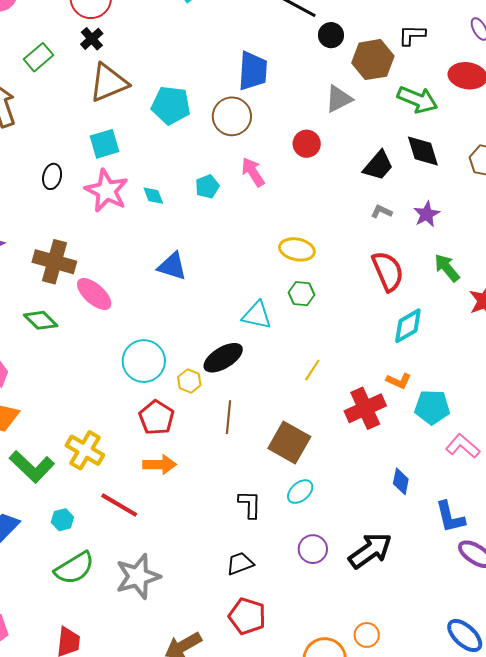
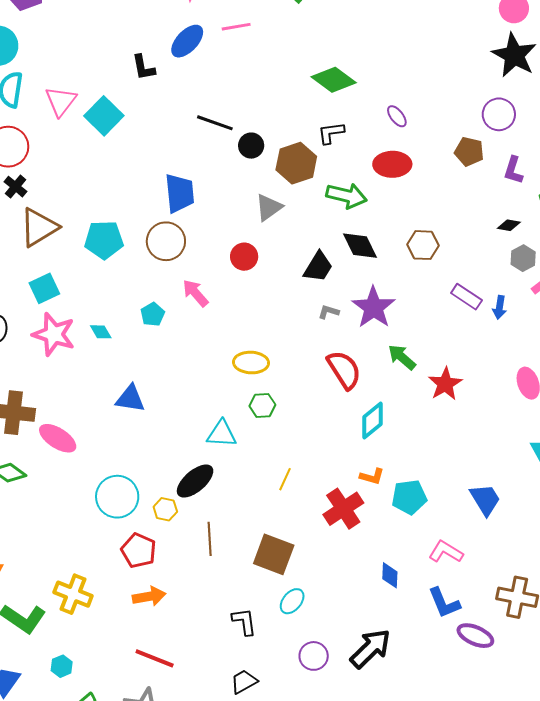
purple star: (427, 214) -> (374, 307), size x1.6
pink L-shape: (463, 446) -> (446, 552), moved
red line: (119, 505) -> (155, 658), moved

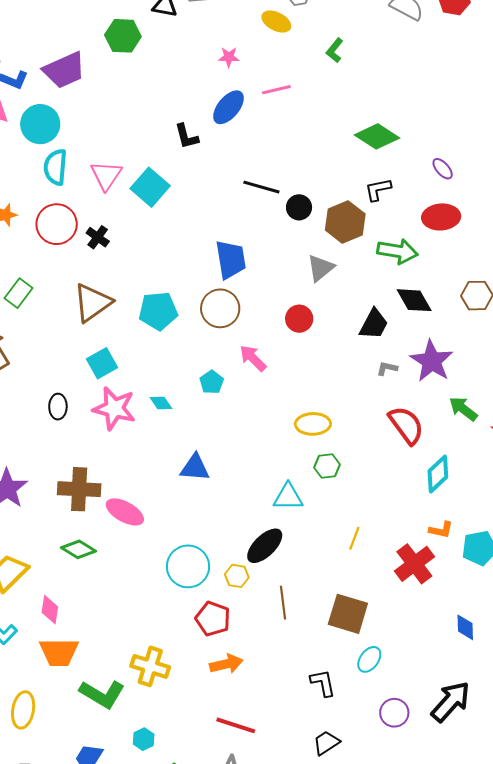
black cross: (15, 187) -> (98, 237), moved

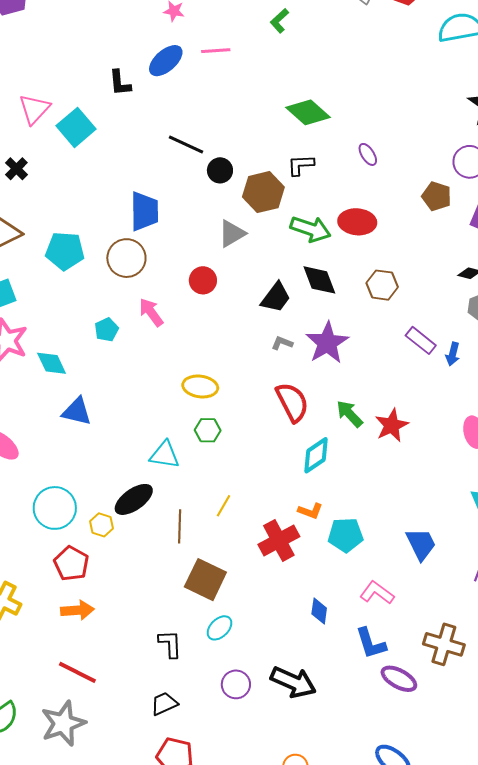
red ellipse: (441, 217) -> (357, 222), moved
cyan diamond: (161, 403) -> (52, 363), moved, size x1.4
green arrow: (463, 409) -> (349, 414), moved
brown line: (283, 603) -> (180, 526), moved
black arrow: (451, 702) -> (293, 682), turned 63

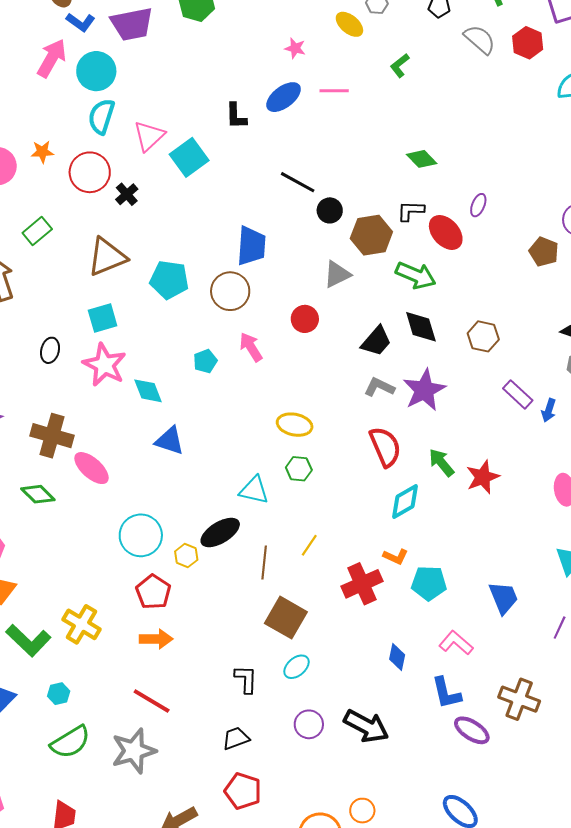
green diamond: (308, 112) -> (422, 159), size x0.7
purple ellipse: (368, 154) -> (478, 205), turned 50
red ellipse: (357, 222) -> (446, 232), moved, turned 39
gray L-shape: (282, 343) -> (379, 387), size x1.4

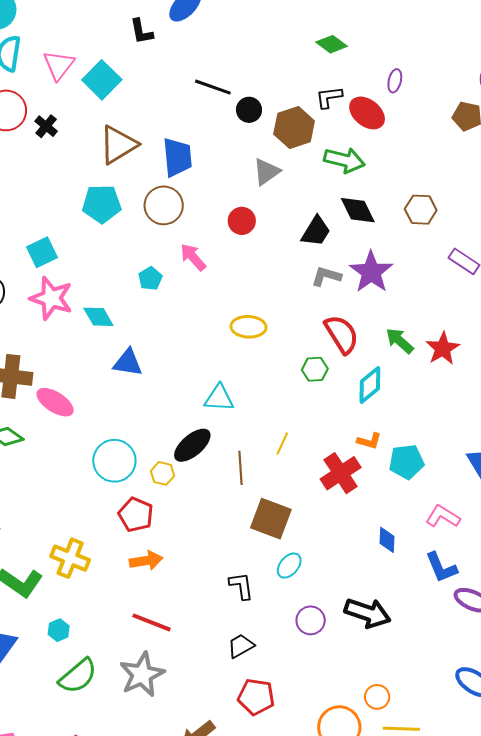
brown triangle: (107, 257) -> (118, 145), moved
green hexagon: (299, 469) -> (315, 369), moved

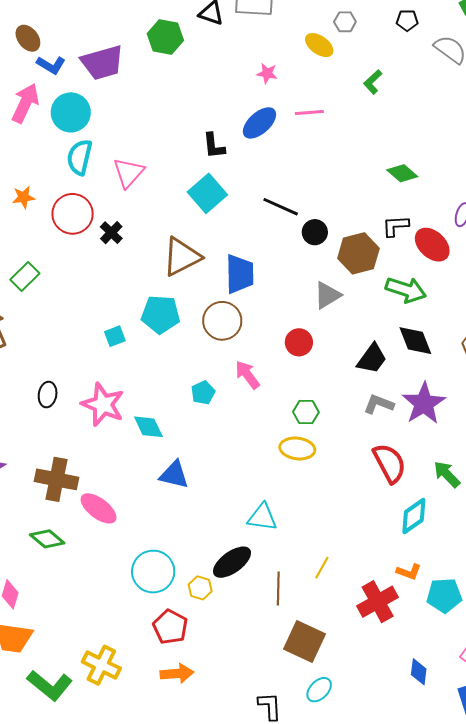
cyan square: (102, 80) -> (207, 193), moved
cyan square: (42, 252) -> (115, 336), moved, size x0.7
green hexagon: (315, 369) -> (306, 412), moved

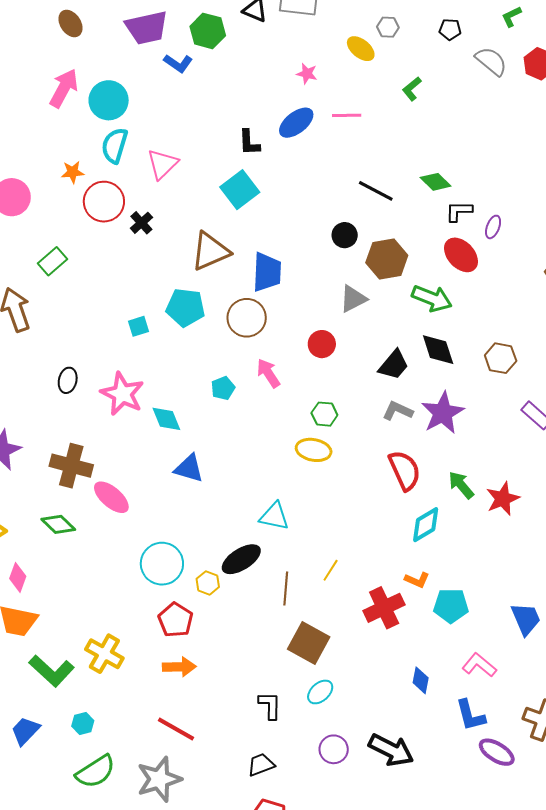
purple trapezoid: (102, 63) -> (147, 28), moved
blue L-shape: (51, 65) -> (178, 63), moved
orange star: (24, 197) -> (73, 172), moved
black line: (281, 207) -> (376, 191), moved
black L-shape: (395, 226) -> (459, 211), moved

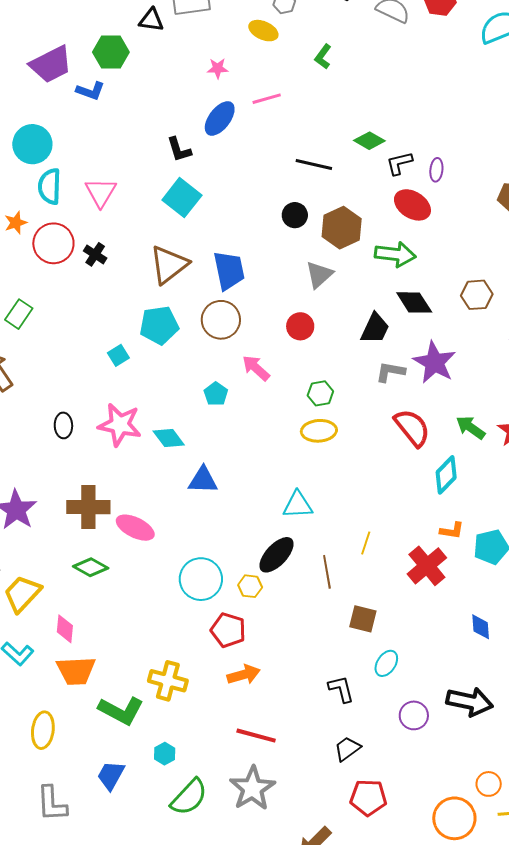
brown square: (309, 643) -> (363, 619), size x0.7

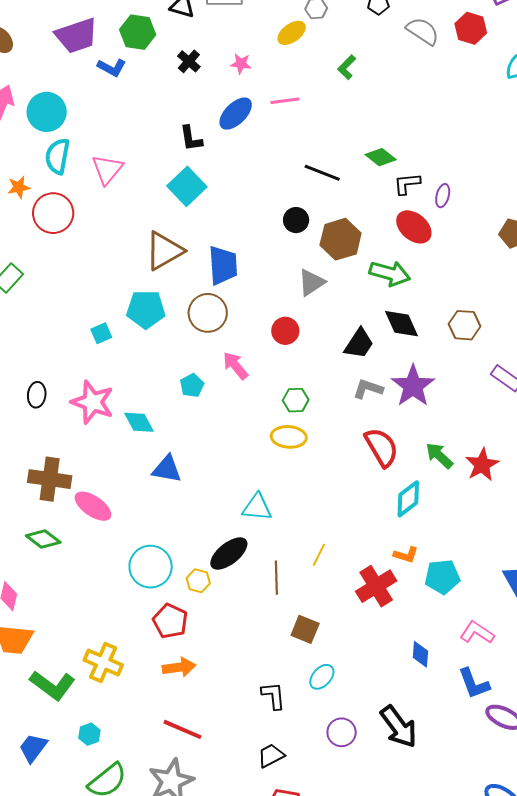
yellow ellipse: (263, 31) -> (292, 33), turned -68
black cross: (95, 254) -> (189, 61), moved
black arrow: (470, 702) -> (399, 727), turned 33

